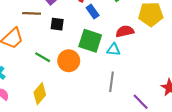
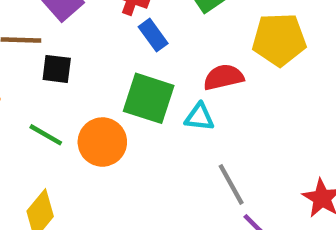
black square: (57, 24) -> (57, 69), moved
gray line: (111, 82) -> (231, 184), moved, turned -36

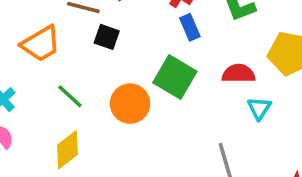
cyan triangle: (199, 117) -> (259, 108), moved, turned 45
green line: (46, 135) -> (70, 96), moved

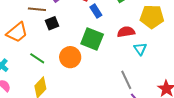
black square: (107, 37) -> (52, 23), turned -32

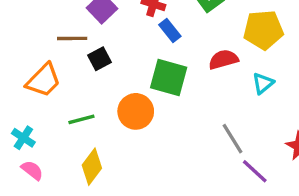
cyan triangle: (140, 49) -> (263, 83), moved, turned 32
green line: (37, 58) -> (81, 119), turned -42

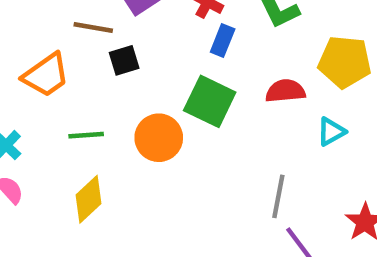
blue rectangle: (170, 31) -> (223, 40), turned 50
gray line: (233, 139) -> (278, 196), turned 32

